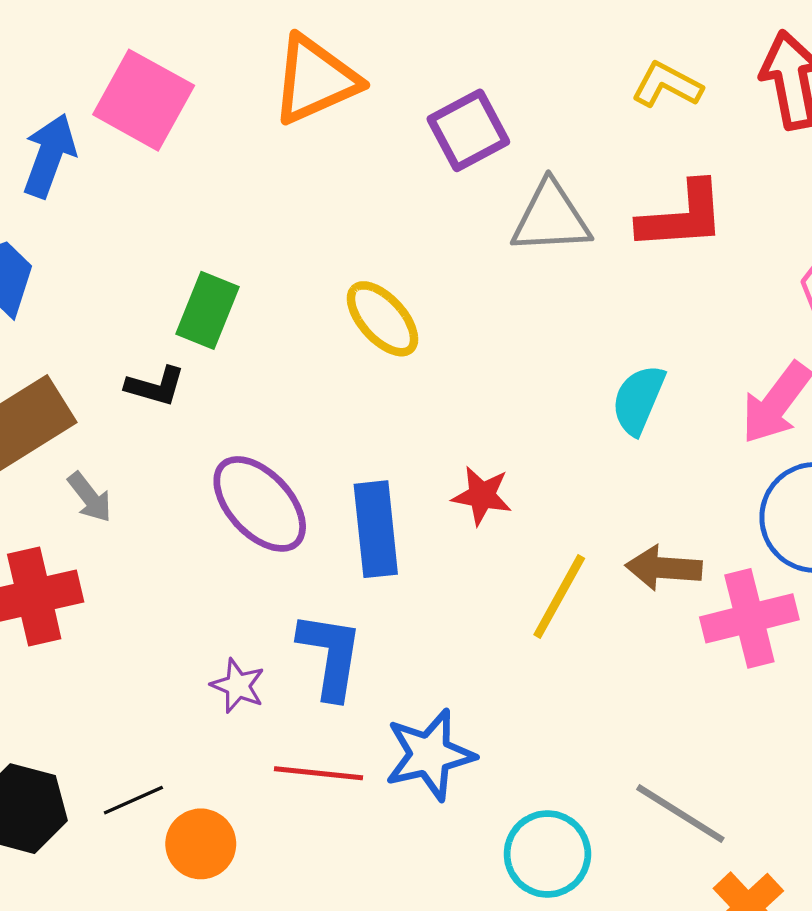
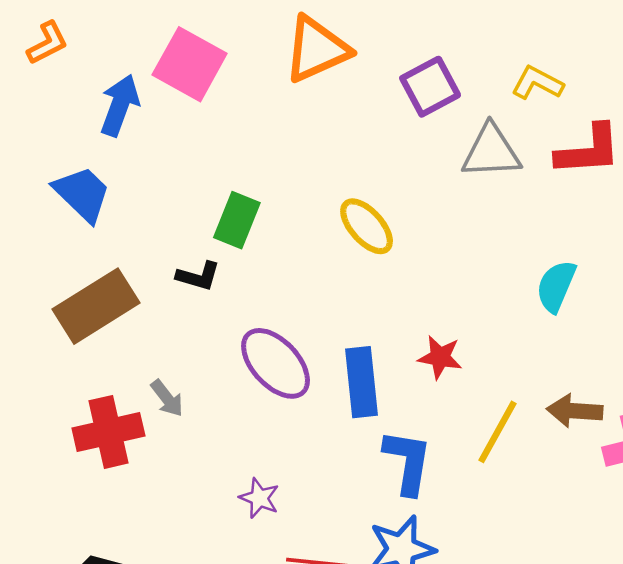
yellow L-shape: (667, 85) -> (537, 83), moved
gray arrow: (90, 497) -> (167, 398), moved
blue L-shape: (330, 655) -> (408, 462), moved

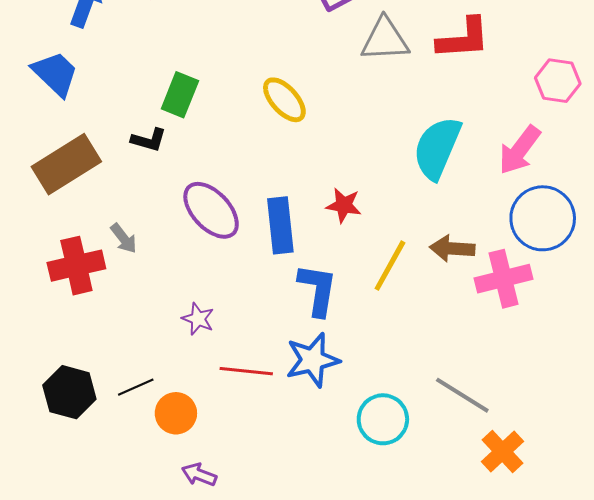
cyan semicircle: (556, 286) -> (437, 148), size x1.5

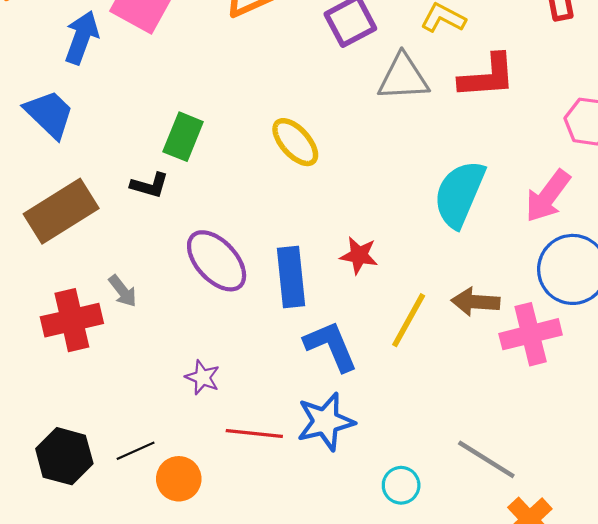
blue L-shape: (318, 290) -> (331, 346), turned -32
cyan circle: (383, 419) -> (401, 485), size x0.7

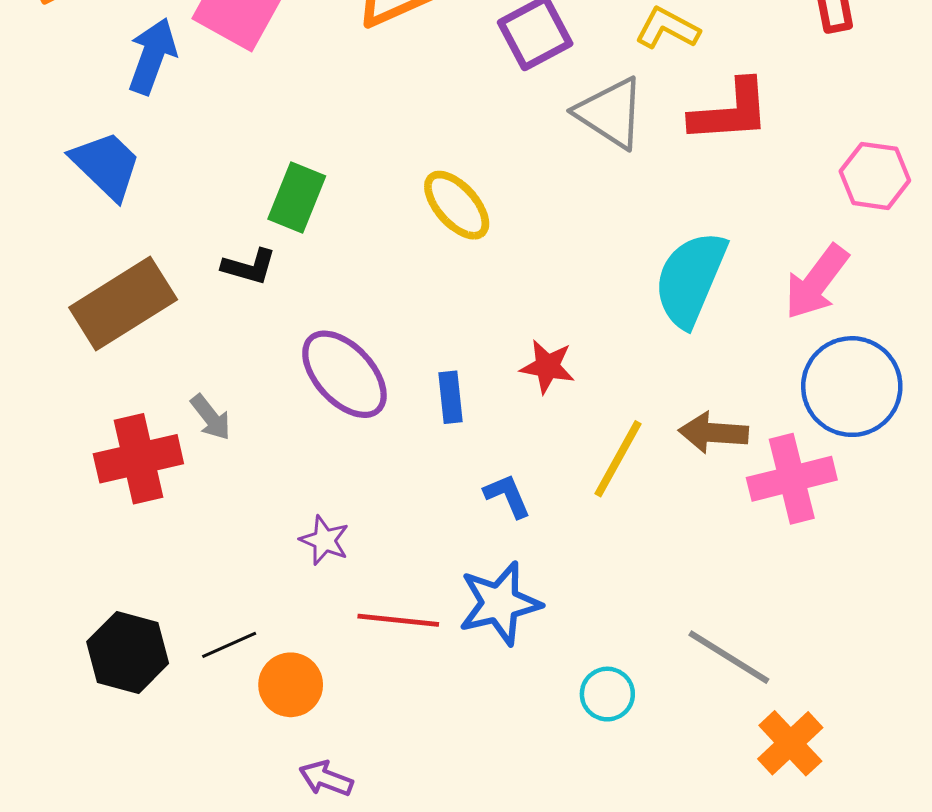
gray triangle: (403, 77) -> (610, 113), turned 36
blue rectangle: (291, 277) -> (451, 397), size x0.6
blue L-shape: (331, 346) -> (507, 496), size x0.6

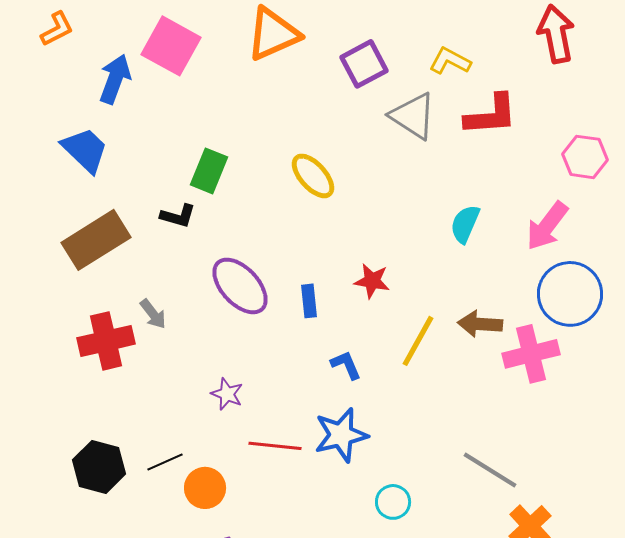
cyan semicircle: (690, 279) -> (465, 224), size x0.6
cyan circle: (607, 694) -> (393, 502), moved

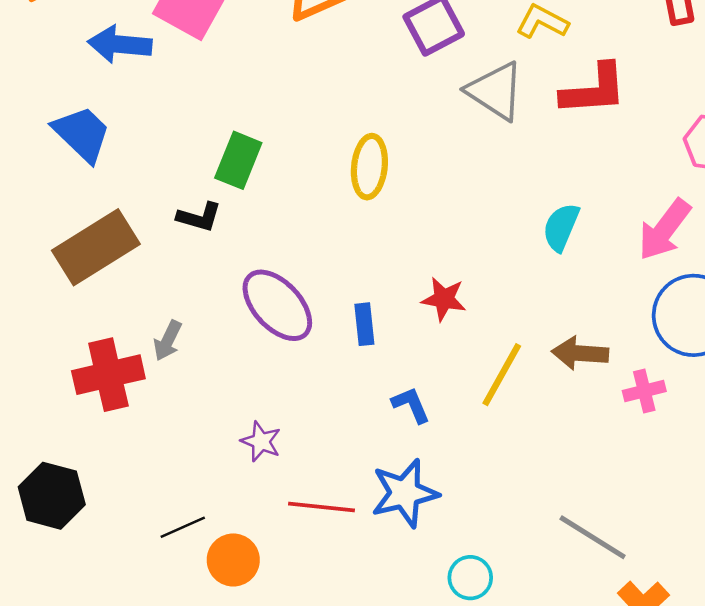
blue arrow: (115, 79) -> (120, 44), turned -105
yellow ellipse: (313, 176) -> (369, 167), turned 48
gray arrow: (153, 314) -> (168, 341), turned 64
pink cross: (531, 354) -> (644, 391), size x0.6
black hexagon: (99, 467) -> (52, 496), moved

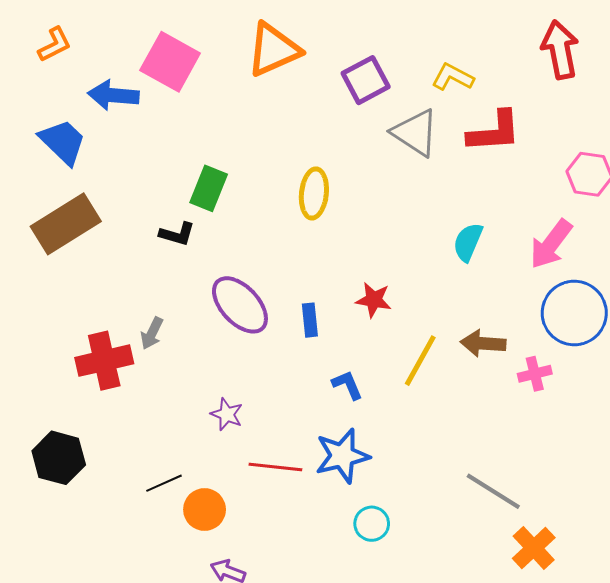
blue trapezoid: (82, 134) -> (63, 142), moved
brown rectangle: (96, 247) -> (66, 224), moved
cyan circle: (470, 578) -> (372, 524), moved

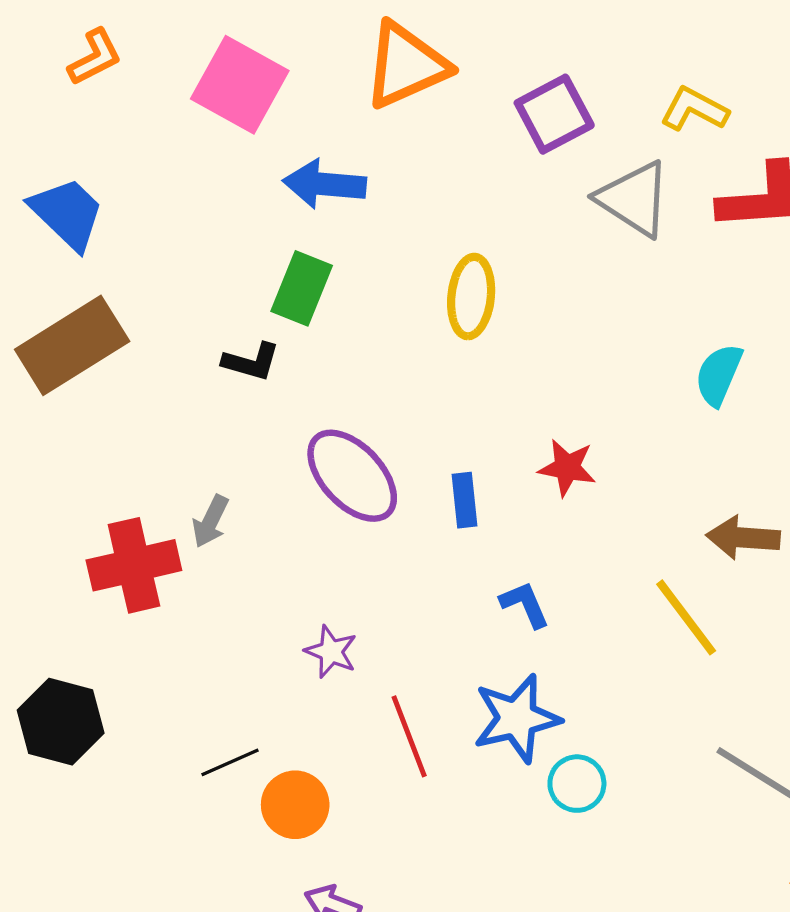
orange L-shape: (55, 45) -> (95, 57), moved
blue arrow: (113, 95) -> (324, 184), moved
yellow line: (420, 361) -> (686, 617), moved, turned -66
red line: (275, 467) -> (409, 736), turned 63
cyan circle: (372, 524) -> (577, 784), moved

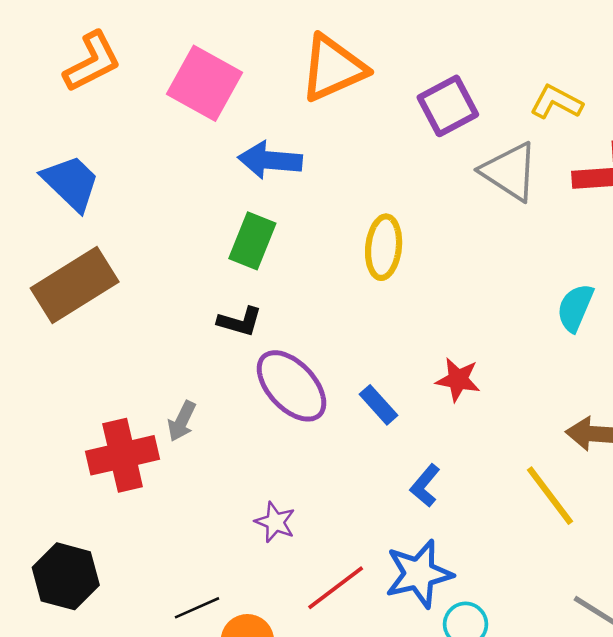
orange L-shape: (95, 57) -> (92, 62), size x1.4
black L-shape: (251, 362) -> (240, 322), moved
blue rectangle: (465, 500) -> (379, 405), turned -36
blue L-shape: (525, 604) -> (425, 486), turned -117
red line: (409, 736) -> (336, 588), turned 74

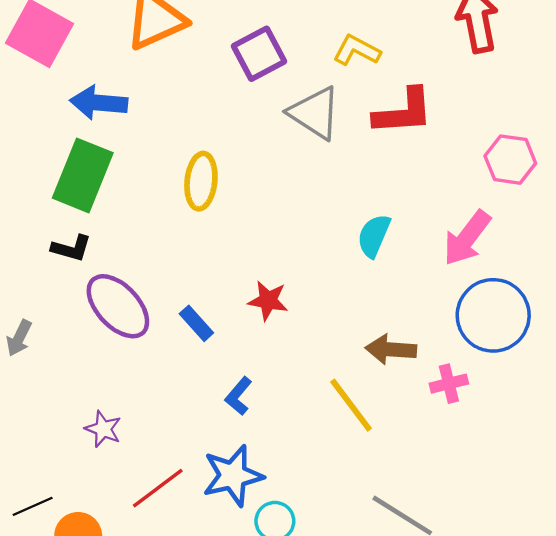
green rectangle: (252, 241) -> (83, 175), size x1.4

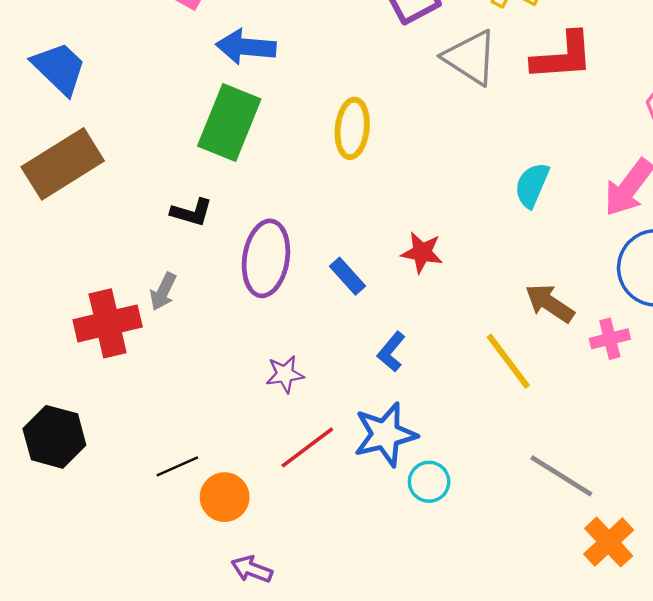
black L-shape: (71, 248) -> (192, 212), moved
purple ellipse: (118, 306) -> (266, 258), turned 52
brown arrow: (391, 349) -> (550, 303), turned 30
purple star: (103, 429) -> (285, 374), moved, turned -30

